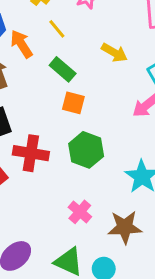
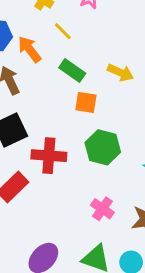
yellow arrow: (114, 53) -> (120, 73), moved

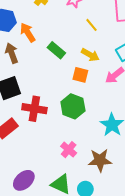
yellow line: (63, 31) -> (91, 25), moved
orange square: (86, 102) -> (80, 75), moved

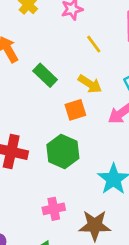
orange square: (80, 75) -> (75, 110), turned -35
pink cross: (69, 150) -> (54, 209), turned 35

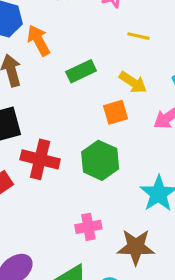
yellow line: (94, 44) -> (138, 36), turned -42
green rectangle: (45, 75) -> (81, 71), turned -70

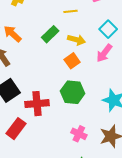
green rectangle: (81, 71) -> (50, 34), moved
pink cross: (88, 227) -> (79, 134), turned -35

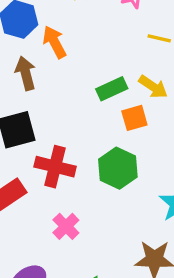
green rectangle: (50, 34) -> (112, 89), moved
pink cross: (79, 134) -> (66, 226), moved

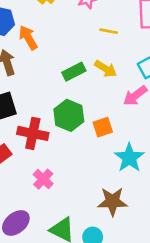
orange square: (134, 118) -> (103, 127), moved
green hexagon: (118, 168) -> (69, 115), moved

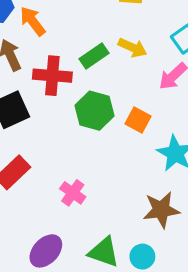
orange square: (103, 127) -> (138, 120), turned -36
red cross: (33, 133) -> (52, 76), moved

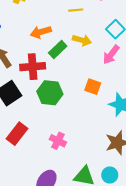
orange arrow: (33, 21) -> (41, 32), moved, turned -60
green hexagon: (94, 111) -> (50, 93), moved

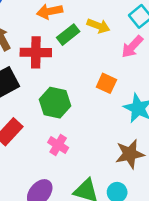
green hexagon: (50, 93) -> (55, 103), moved

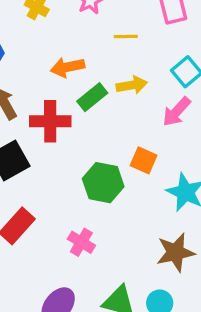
yellow arrow: (98, 26) -> (132, 85), turned -30
green hexagon: (55, 103) -> (103, 183), moved

